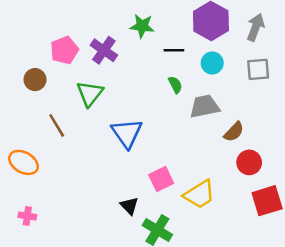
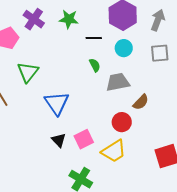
purple cross: (104, 50) -> (34, 19), moved
red circle: (249, 162) -> (122, 122), moved
black triangle: (129, 206) -> (59, 140), moved

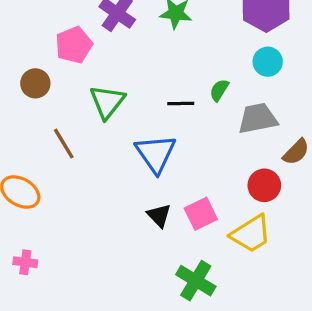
black line: (94, 38) -> (181, 103), moved
green semicircle: (95, 65) -> (219, 90), turned -120

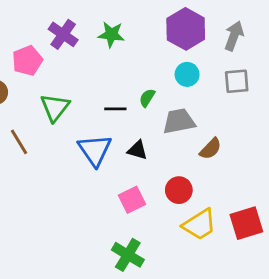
red circle: (264, 185) -> (179, 190), moved
black triangle: (159, 215) -> (137, 150), moved, turned -30
yellow trapezoid: (251, 234) -> (199, 225), moved

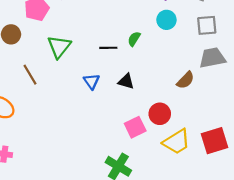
gray trapezoid: (179, 121) -> (212, 58), moved
blue triangle: (95, 150) -> (92, 81), size x0.6
pink square: (132, 200) -> (135, 127), moved

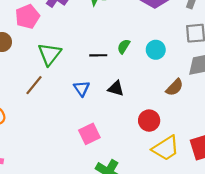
cyan circle: (166, 20) -> (156, 50), moved
brown line: (30, 75) -> (34, 85), moved, turned 70
pink square: (135, 127) -> (89, 134), moved

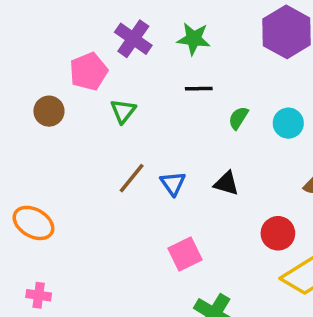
green triangle: (50, 54) -> (123, 111), moved, size x0.7
black line: (98, 55) -> (199, 89), moved
brown line: (34, 85) -> (132, 178), moved

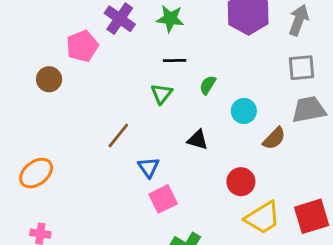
green triangle: (123, 111) -> (162, 94), moved
cyan circle: (288, 123) -> (244, 111), moved
blue triangle: (173, 183) -> (149, 167), moved
orange ellipse: (33, 223) -> (36, 173), turned -68

